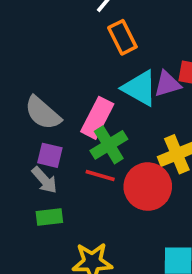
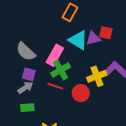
orange rectangle: (122, 37) -> (70, 12), turned 54
gray arrow: (44, 180) -> (25, 88), turned -84
red circle: (148, 187) -> (81, 93), size x0.7

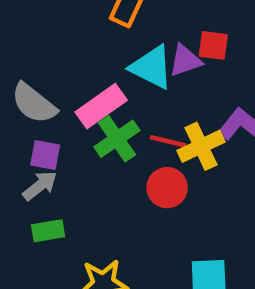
pink rectangle: (55, 55) -> (101, 106), turned 30
red line: (55, 86) -> (168, 141), moved

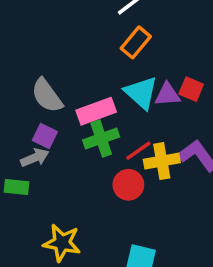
red line: (168, 141) -> (138, 151), turned -64
green rectangle: (48, 231) -> (17, 187), moved

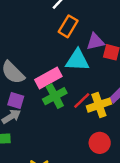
cyan triangle: (141, 93) -> (77, 60), turned -30
purple triangle: (167, 95) -> (95, 42), moved
red circle: (128, 185) -> (100, 143), moved

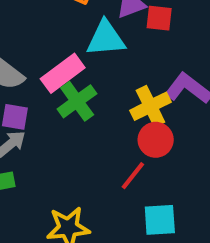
red line: (82, 100) -> (133, 176), moved
red circle: (100, 143) -> (156, 140), moved

